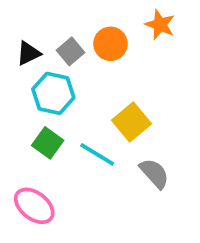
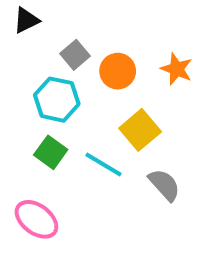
orange star: (160, 25) -> (177, 69), moved
orange circle: (110, 44) -> (118, 71), moved
black triangle: (29, 53) -> (26, 20), moved

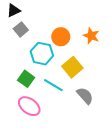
gray square: (75, 55) -> (21, 29), moved
cyan hexagon: (57, 100) -> (42, 54), moved
pink ellipse: (36, 219) -> (29, 106), moved

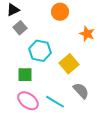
orange circle: (61, 37) -> (60, 12), moved
green square: (26, 79) -> (25, 75), turned -35
cyan line: (53, 85) -> (55, 102), moved

